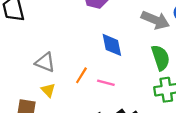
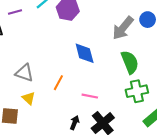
gray arrow: (155, 20) -> (123, 28), turned 110
pink line: (106, 83) -> (90, 96), moved

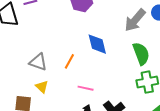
orange line: (58, 83) -> (69, 61), moved
pink line: (90, 96) -> (86, 88), moved

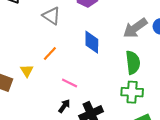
orange line: (69, 61) -> (50, 54), moved
gray triangle: (38, 62) -> (51, 16), moved

